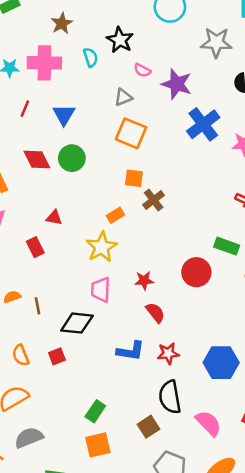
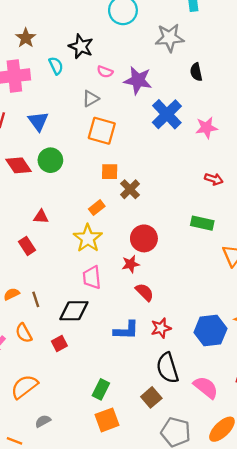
red circle: (196, 272) -> (144, 238), moved
orange semicircle: (21, 355) -> (24, 333), moved
gray semicircle: (29, 438) -> (43, 421), size x0.6

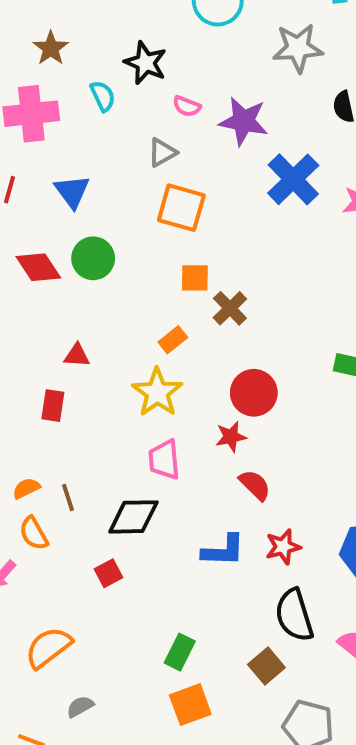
red rectangle: (27, 246) -> (53, 406), turned 42
orange semicircle: (24, 333) -> (34, 533), moved

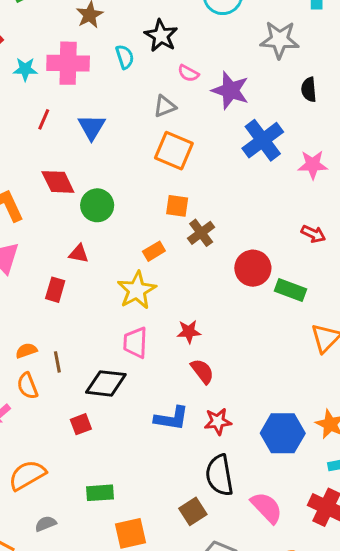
green circle: (93, 258) -> (97, 205), moved
red circle: (254, 393) -> (253, 268), moved
green rectangle: (180, 652) -> (100, 493), moved, turned 52

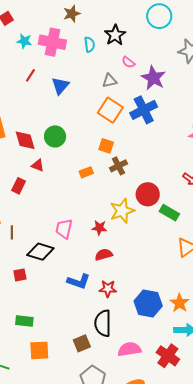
blue cross: (263, 140) -> (144, 110), moved
red diamond: (58, 182) -> (25, 140), moved
yellow star: (137, 290) -> (122, 211), moved
red semicircle: (202, 371) -> (104, 255), turned -78
pink semicircle: (267, 508) -> (129, 349), turned -65

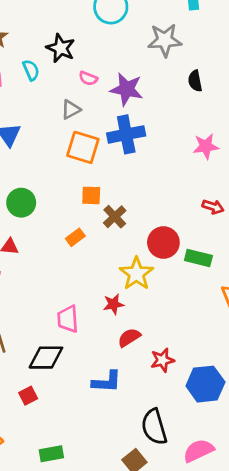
blue cross: (144, 110) -> (126, 134), turned 32
red star: (108, 289) -> (162, 360), moved

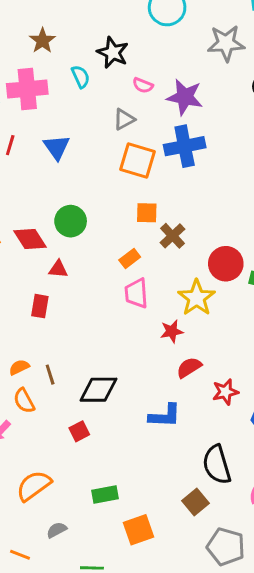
pink trapezoid: (68, 319) -> (136, 293), moved

